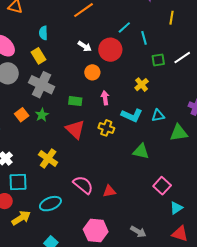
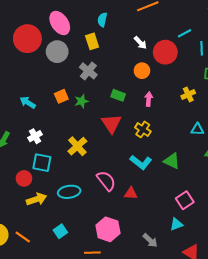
gray cross: (42, 85) -> (88, 71), size x0.7
cyan L-shape: (132, 115) -> (141, 162), moved
cyan triangle: (176, 208) -> (176, 224), moved

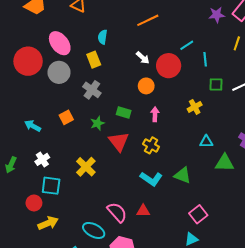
green star: (81, 101) -> (97, 123), moved
pink semicircle: (106, 181) -> (117, 212), moved
cyan ellipse: (69, 192) -> (94, 230), moved, turned 40

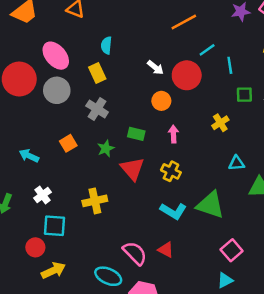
orange line: (148, 20) -> (184, 22), moved
yellow cross: (86, 167) -> (95, 201), turned 36
green triangle: (183, 175) -> (210, 205), size x1.4
red triangle: (143, 211) -> (166, 250), turned 32

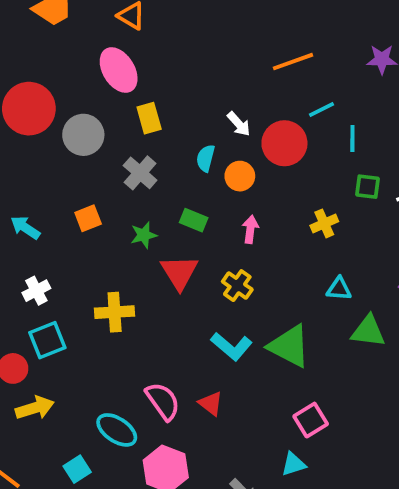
cyan semicircle: (106, 45) -> (206, 158), moved
pink ellipse: (56, 56) -> (119, 70), moved
cyan square: (55, 226) -> (47, 340), turned -35

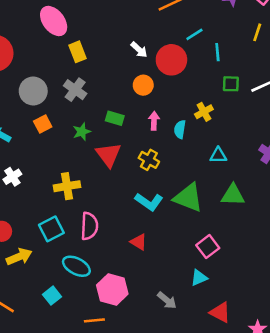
gray circle: (83, 135) -> (33, 91), moved
cyan semicircle: (206, 158) -> (180, 129), moved
green triangle: (368, 331) -> (233, 195), moved
cyan square: (47, 340) -> (51, 229), moved
pink semicircle: (163, 401) -> (89, 226), moved, turned 44

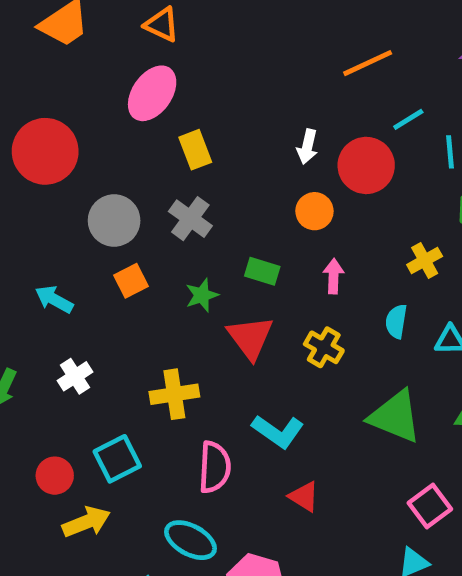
pink ellipse: (54, 21) -> (152, 93), turned 72
white arrow: (139, 50) -> (307, 147), turned 60
cyan semicircle: (180, 129) -> (396, 321), moved
cyan L-shape: (149, 202) -> (278, 431), moved
cyan square: (51, 229) -> (117, 459), moved

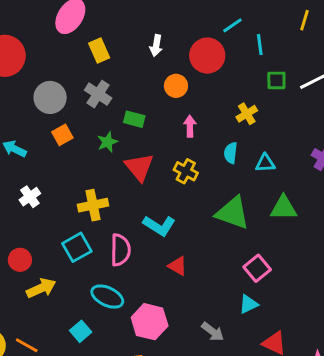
white arrow: (307, 147) -> (156, 45), moved
green rectangle: (262, 271) -> (134, 119), moved
cyan square: (117, 459) -> (77, 247), moved

